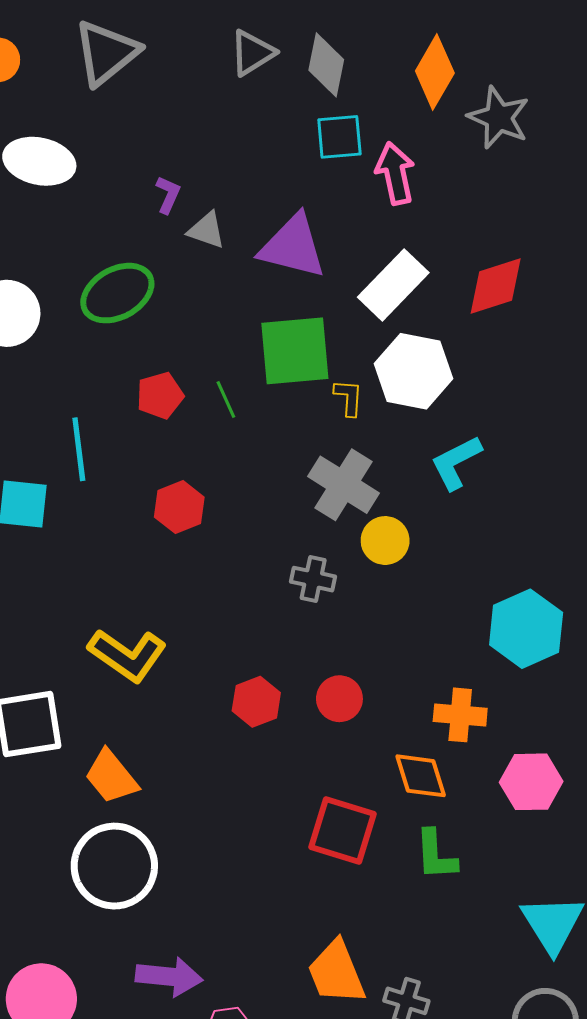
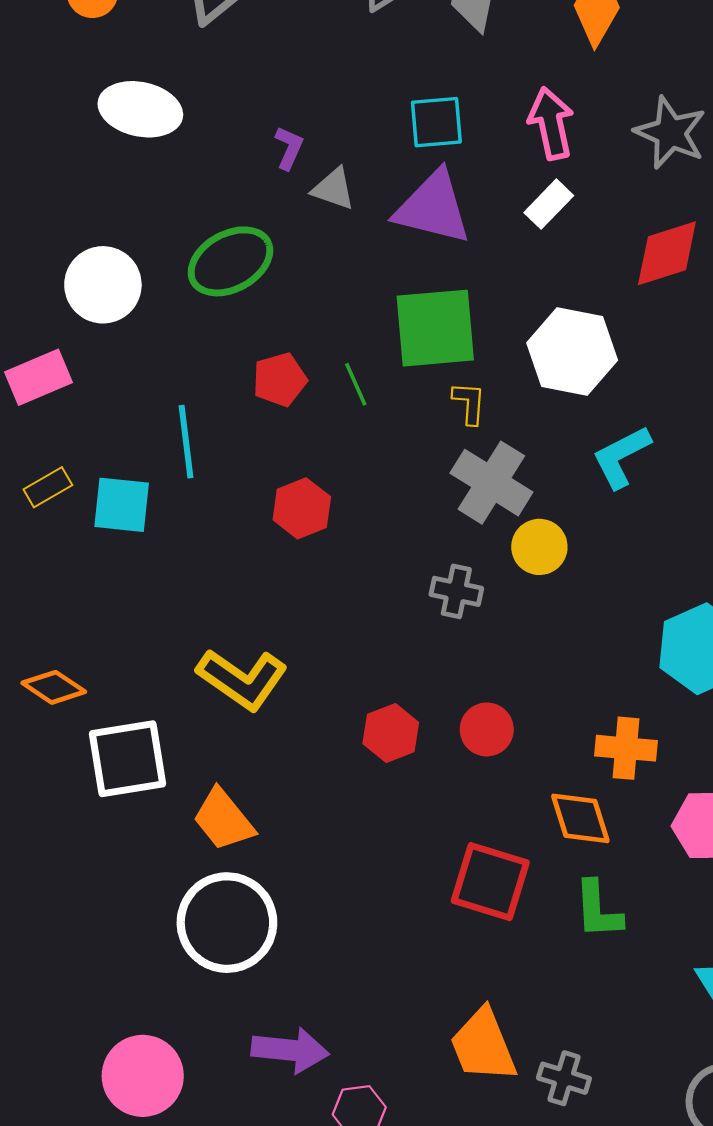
gray star: (499, 118) -> (670, 133), moved
cyan square: (339, 137) -> (436, 122), moved
white rectangle: (393, 285) -> (549, 204), moved, size x0.6
yellow L-shape: (349, 398) -> (469, 403), moved

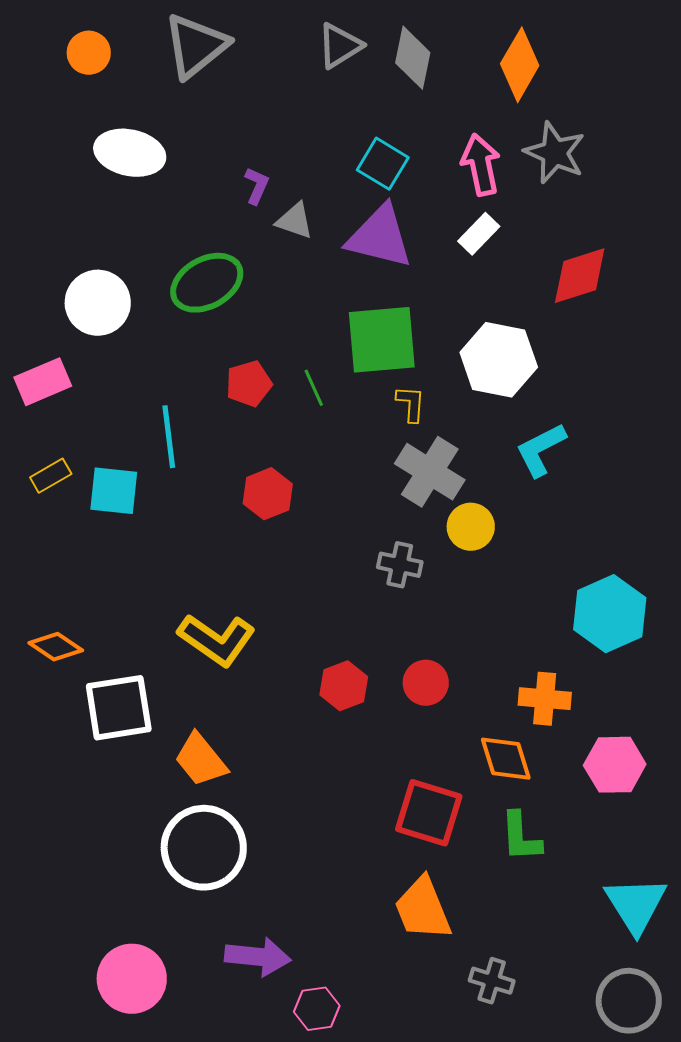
cyan square: (436, 122) -> (383, 164), turned 36
gray star: (670, 133) -> (555, 153), moved
orange trapezoid: (483, 1045) -> (423, 909), moved

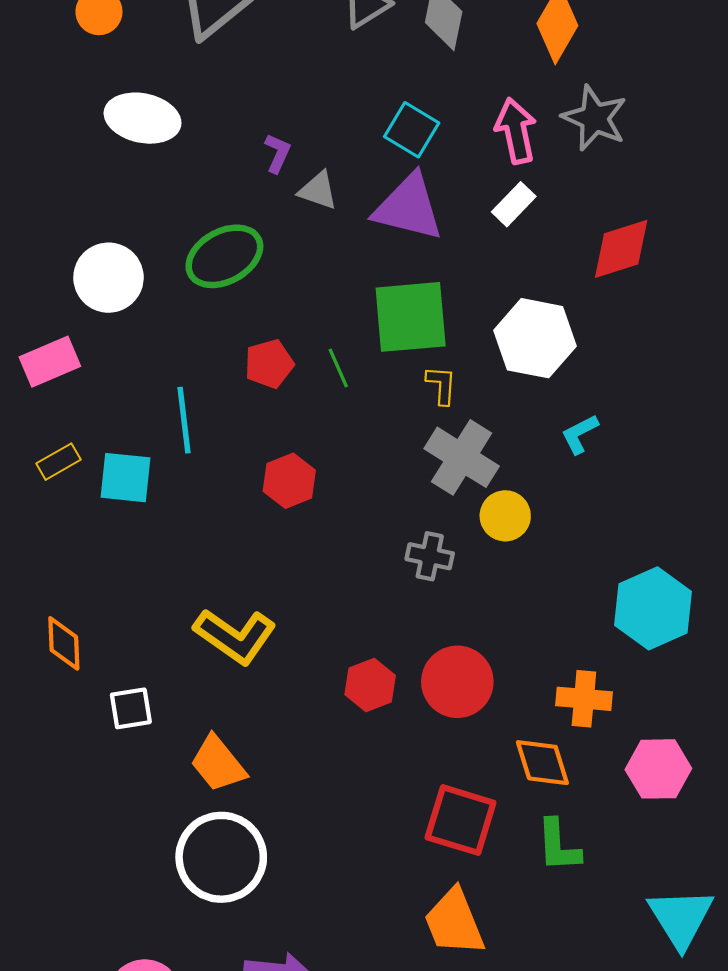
cyan L-shape: (541, 450) -> (580, 434), size x0.7
orange diamond: (56, 647) -> (64, 643), turned 54
red circle: (426, 683) -> (457, 682), size x1.5
white square: (119, 708) -> (131, 708), size x0.6

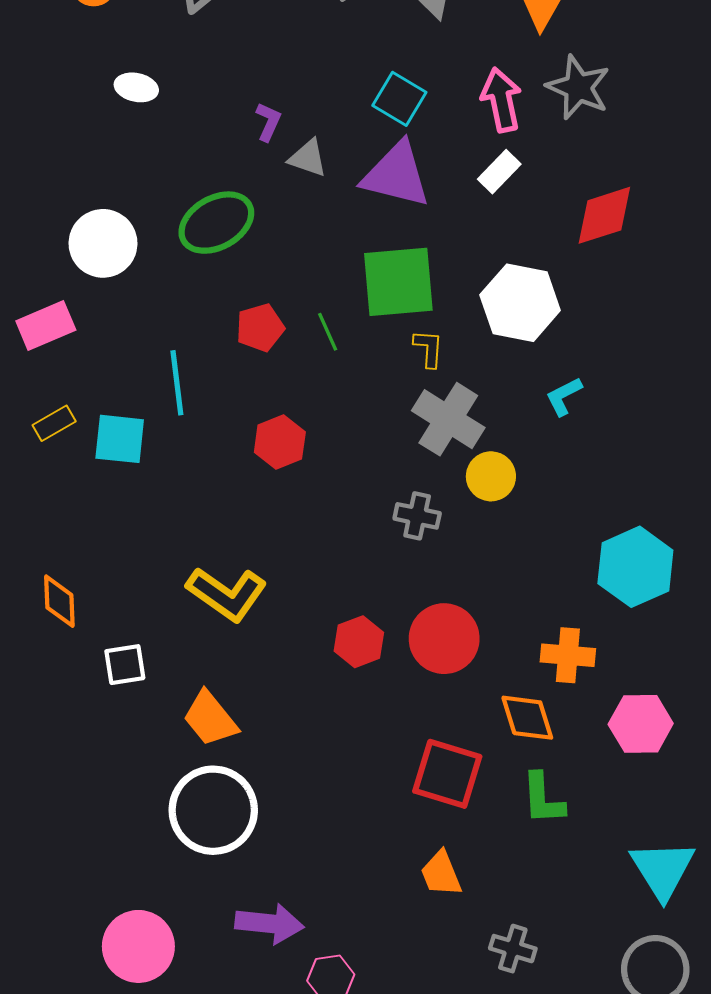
white ellipse: (143, 118) -> (136, 87), size x0.6
orange trapezoid: (454, 922) -> (441, 874), size x0.7

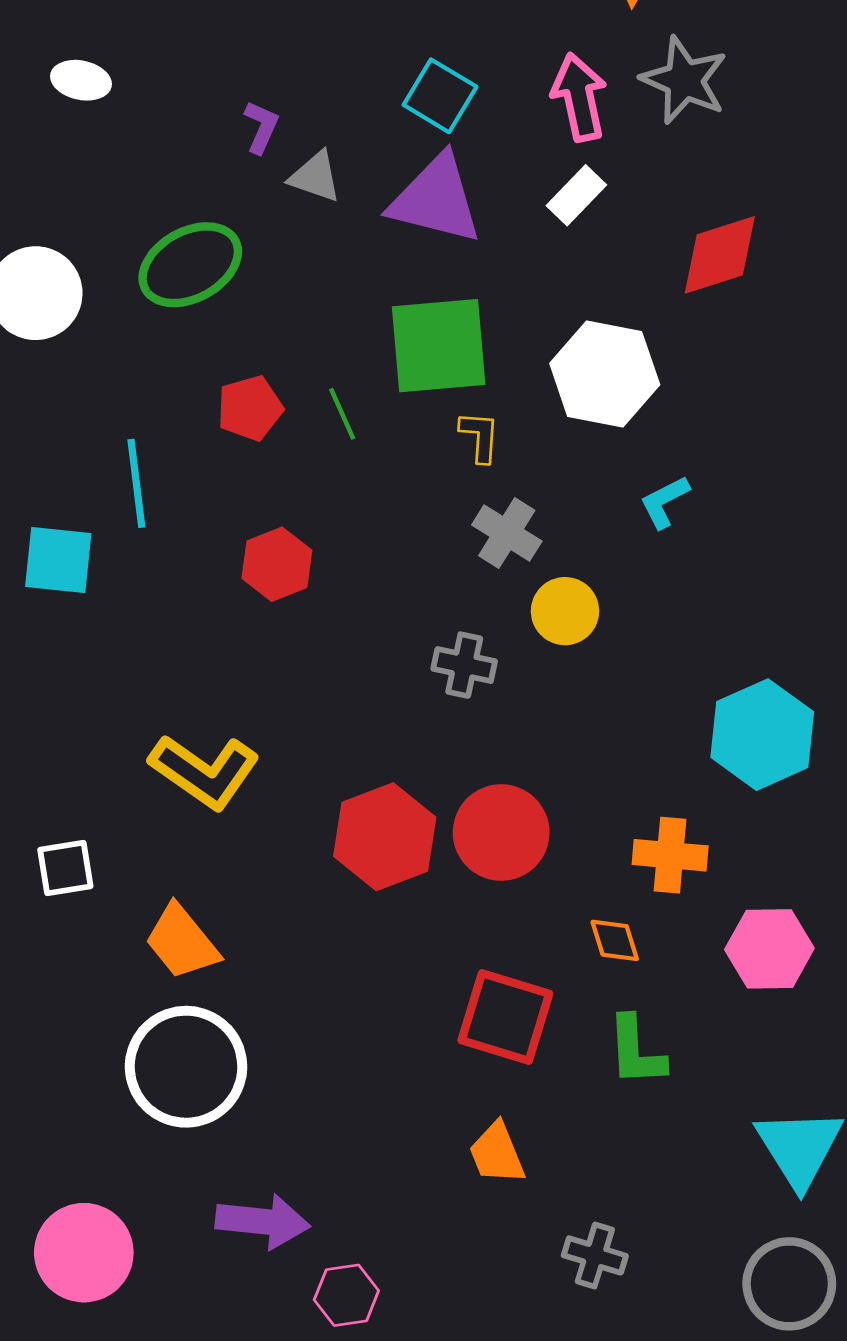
gray cross: (448, 419) -> (507, 533), size x0.7
red hexagon: (359, 642) -> (385, 837), size x1.5
orange diamond: (527, 718) -> (615, 940), size x0.7

